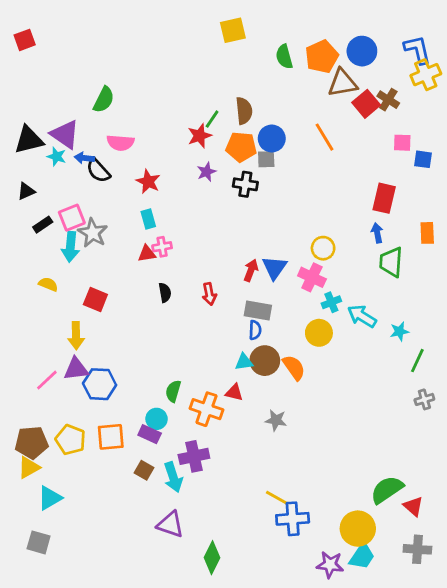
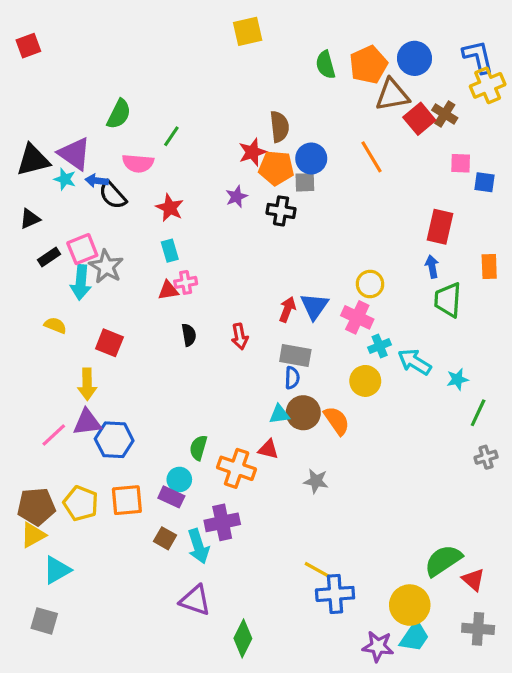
yellow square: (233, 30) -> (248, 31), moved
green line: (212, 119) -> (171, 136), moved
red star: (200, 136) -> (252, 152), moved

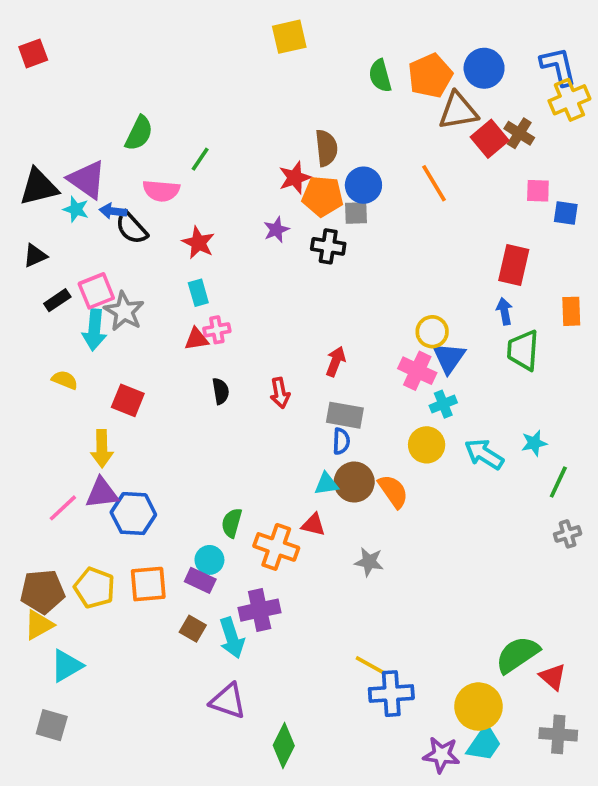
blue triangle: (314, 306) -> (449, 358), moved
cyan arrow: (415, 362) -> (484, 454), moved

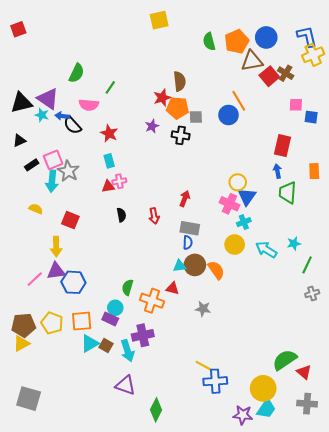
blue circle: (363, 185) -> (229, 115), moved
cyan triangle: (67, 666) -> (90, 343), moved
gray square: (52, 725) -> (29, 399), size x1.4

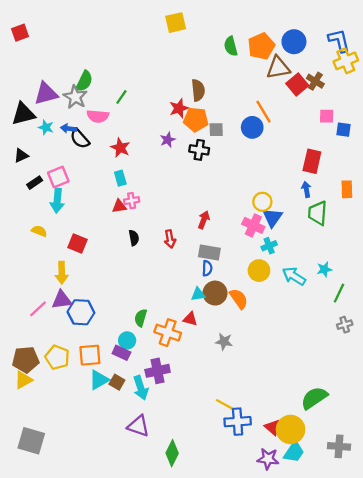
purple triangle: (48, 99) -> (46, 94), moved, turned -50
gray star: (68, 171) -> (75, 97), moved
red triangle: (304, 372) -> (273, 427), moved

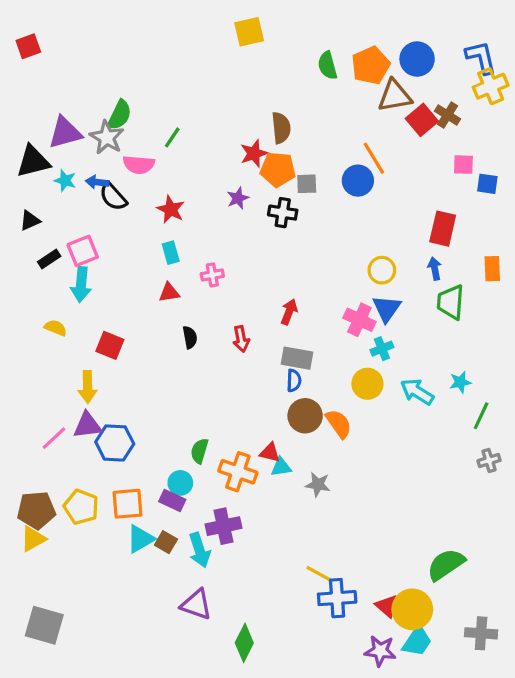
pink cross: (132, 201) -> (212, 275), moved
yellow circle: (262, 202) -> (382, 270), moved
cyan triangle: (198, 294) -> (281, 467), moved

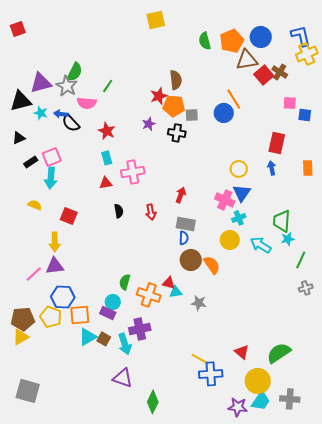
pink cross: (212, 275) -> (133, 172), size x1.6
green trapezoid: (451, 302) -> (282, 221), moved
blue hexagon: (115, 443) -> (63, 297), moved
red triangle: (387, 606) -> (242, 352), moved
gray cross: (481, 633) -> (290, 399), moved

